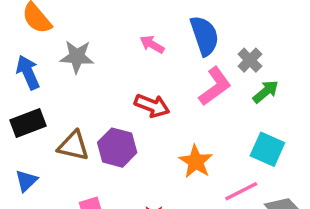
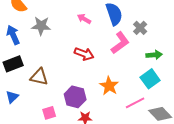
green arrow: (266, 92) -> (154, 55), moved, turned 35
purple hexagon: (117, 148) -> (75, 97), moved
cyan square: (267, 149) -> (150, 79), turned 30

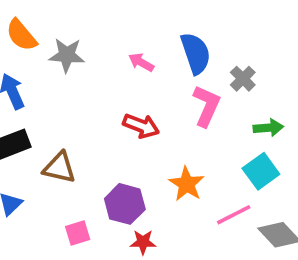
gray star: (41, 26) -> (67, 55), moved
pink L-shape: (120, 43) -> (207, 106), turned -30

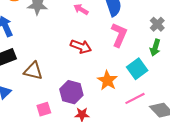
gray cross: (243, 79) -> (157, 24), moved
green arrow: (268, 128) -> (155, 48), turned 112
cyan square: (261, 171) -> (137, 69), moved

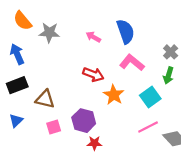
pink L-shape: (119, 35) -> (132, 63), turned -75
orange star: (107, 80) -> (114, 95), moved
pink square: (44, 109) -> (54, 127), moved

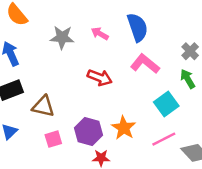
gray star: (49, 33) -> (62, 37), moved
green arrow: (168, 76) -> (188, 79), turned 133
orange star: (114, 95) -> (124, 128), moved

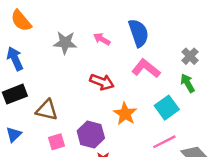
orange star: (124, 128) -> (125, 114), moved

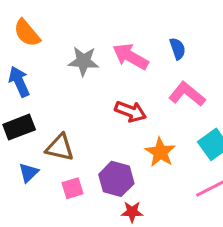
blue semicircle: (139, 33) -> (178, 49), size x0.6
pink arrow: (102, 39) -> (130, 56), size x1.6
blue triangle: (14, 135) -> (28, 173), moved

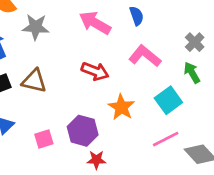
gray star: (83, 61) -> (36, 27), moved
brown triangle: (60, 148) -> (34, 81), moved

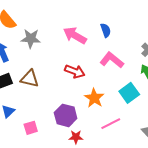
pink square: (44, 139) -> (31, 128), moved
pink line: (166, 139) -> (111, 124), moved

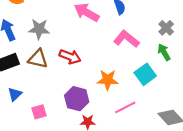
gray star: (31, 39) -> (39, 29), moved
red arrow: (75, 71) -> (70, 57), moved
orange star: (94, 98) -> (108, 80), turned -30

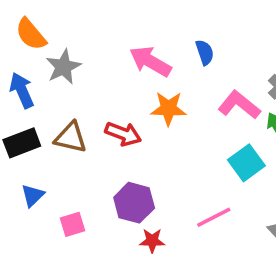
gray star: (39, 29) -> (63, 67), moved, turned -30
pink L-shape: (126, 39) -> (239, 105), moved
orange star: (108, 80) -> (168, 108), moved

